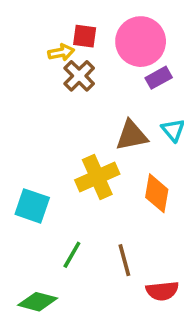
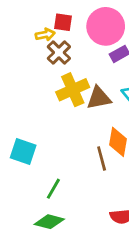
yellow cross: (97, 177) -> (73, 90), moved
brown line: (124, 260) -> (102, 158), moved
green diamond: (38, 302) -> (49, 222), moved

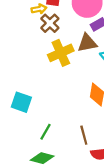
brown triangle: (99, 98) -> (87, 43), moved
brown line: (102, 158) -> (84, 135), moved

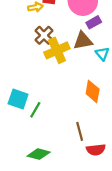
brown cross: (50, 23) -> (44, 35), moved
green line: (45, 132) -> (35, 110), moved

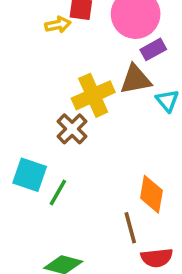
brown cross: (44, 35) -> (72, 129), moved
orange diamond: (93, 91) -> (151, 194), moved

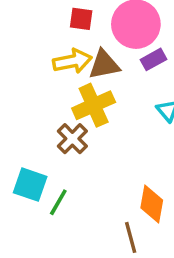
yellow arrow: (58, 25) -> (72, 61), moved, size x1.5
brown triangle: (136, 79) -> (104, 65), moved

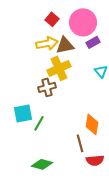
red square: (81, 19) -> (52, 19), turned 32
brown cross: (72, 139) -> (47, 87), turned 30
cyan square: (30, 185) -> (23, 113), turned -30

